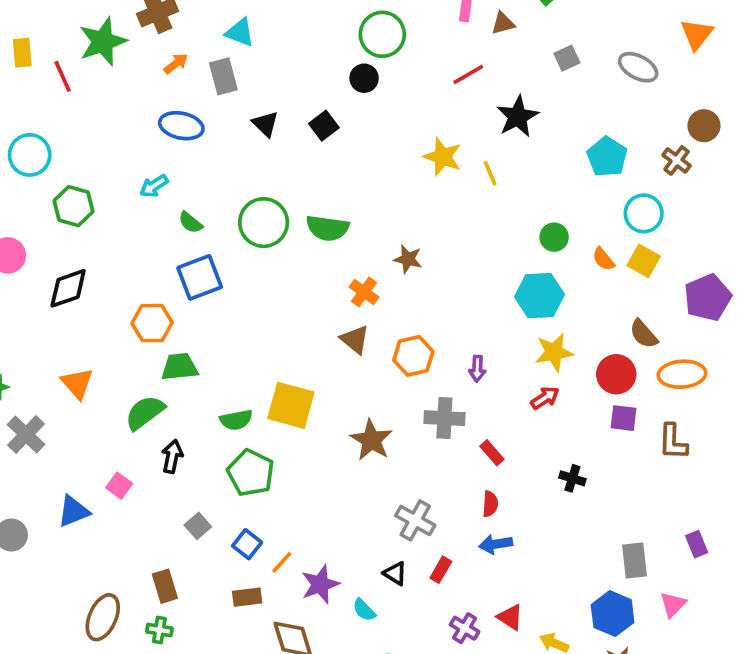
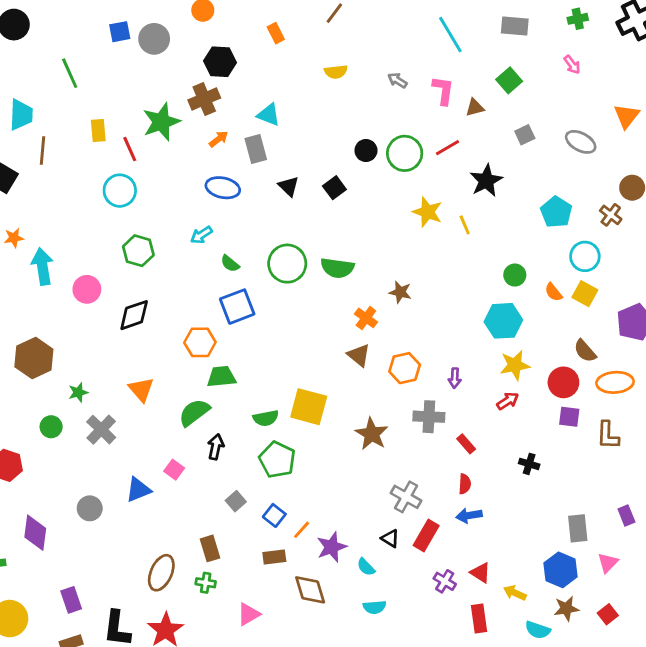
green circle: (382, 34) -> (405, 153), moved
cyan circle: (30, 155) -> (120, 191), moved
red rectangle: (441, 570) -> (426, 536), size x1.5

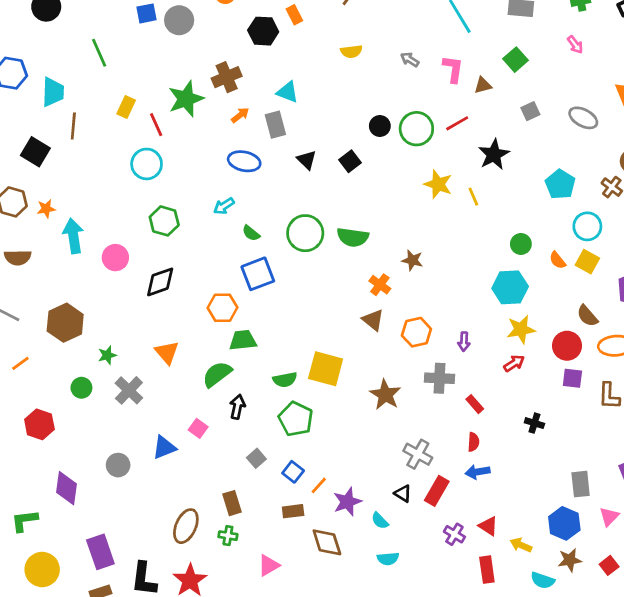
black hexagon: (220, 62) -> (263, 31), moved
yellow rectangle: (98, 130) -> (126, 107), turned 30
purple rectangle: (71, 600) -> (100, 552), size x1.4

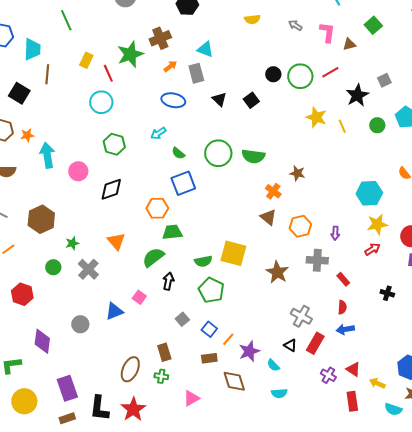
gray square: (530, 111) -> (384, 80), moved
green circle: (521, 244) -> (377, 125), moved

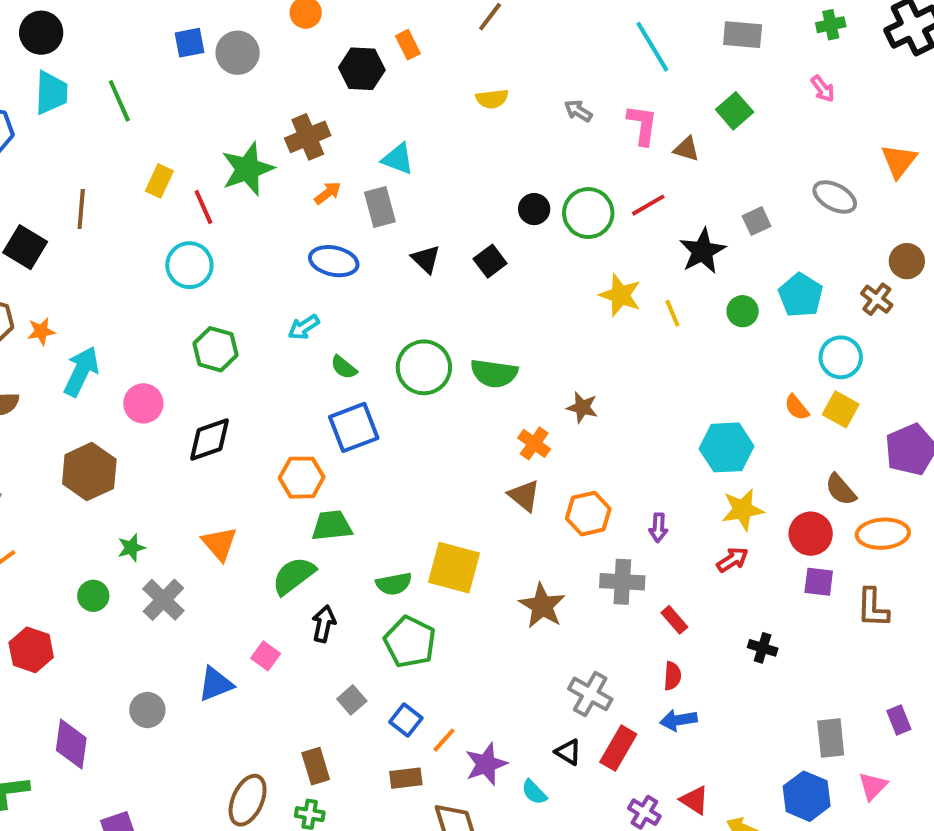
brown triangle: (349, 44) -> (686, 149), turned 32
cyan trapezoid: (32, 49) -> (51, 93), moved
cyan arrow: (47, 155) -> (81, 371), turned 35
brown hexagon: (41, 219) -> (89, 472), moved

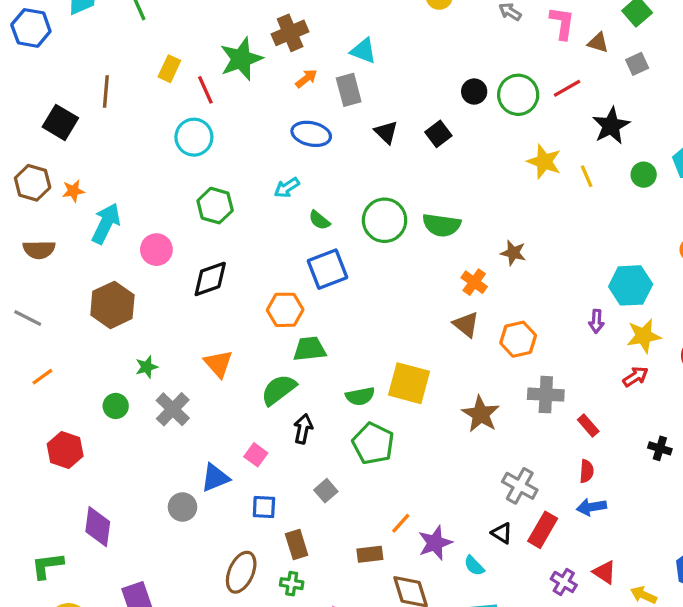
gray square: (757, 221) -> (637, 64), moved
purple arrow: (658, 528) -> (596, 321), moved
gray circle: (147, 710) -> (182, 507), moved
blue square: (406, 720) -> (264, 507), moved, turned -35

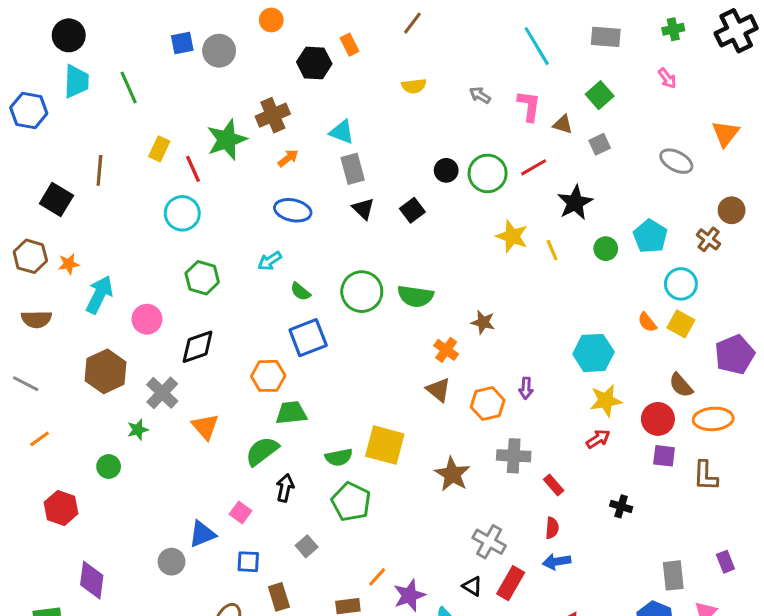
gray rectangle: (349, 90) -> (353, 169), moved
purple arrow: (596, 321) -> (526, 388), moved
gray cross: (173, 409) -> (162, 393), moved

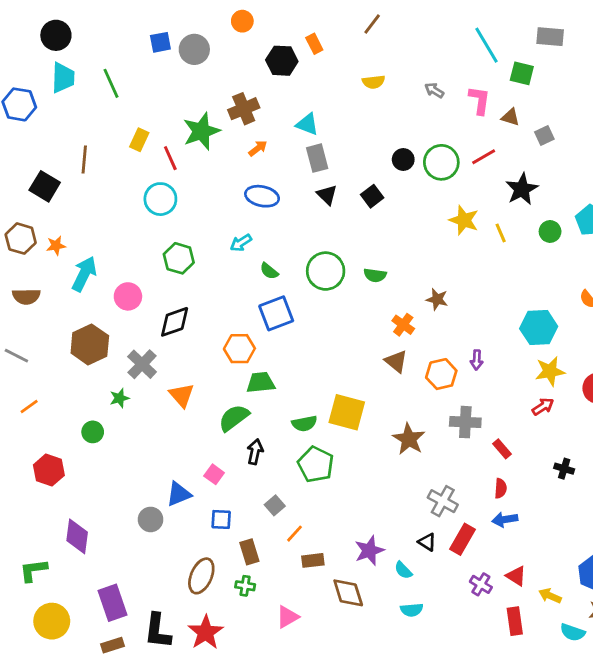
green square: (600, 95) -> (522, 73), moved, turned -35
green semicircle: (415, 296) -> (375, 275), size x0.7
orange line: (377, 577) -> (295, 534), moved

